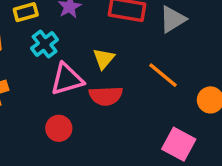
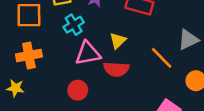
gray triangle: (173, 19) -> (188, 40), moved

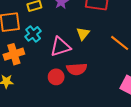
cyan cross: (74, 25) -> (33, 34), moved
red semicircle: (116, 69) -> (77, 69), moved

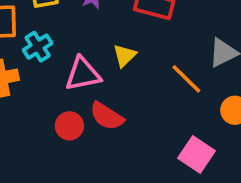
red semicircle: (77, 69) -> (107, 116), turned 30

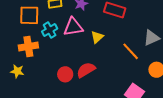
pink triangle: (83, 74) -> (73, 27), moved
red semicircle: (107, 116) -> (86, 70), turned 114

